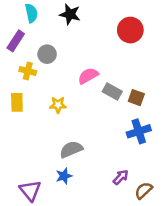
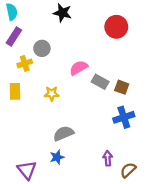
cyan semicircle: (31, 13) -> (12, 12), moved
yellow cross: (28, 71) -> (25, 63), turned -32
purple arrow: (121, 177) -> (108, 158), turned -48

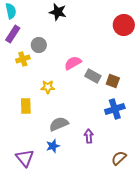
red circle: (116, 27) -> (124, 25), moved
yellow rectangle: (15, 91) -> (26, 106), moved
purple arrow: (108, 158) -> (89, 136), moved

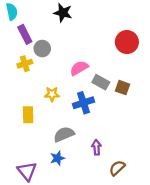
red circle: (124, 25) -> (127, 42), moved
purple rectangle: (13, 34) -> (25, 34), moved, turned -60
blue cross: (115, 109) -> (83, 103), moved
brown semicircle: (119, 158) -> (117, 168), moved

